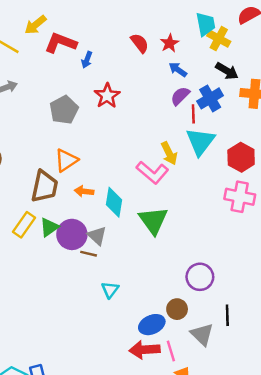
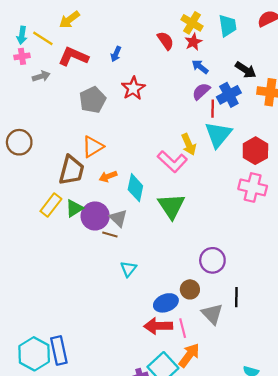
yellow cross: (219, 39) -> (192, 23), moved
red L-shape: (61, 43) -> (73, 57), moved
orange arrow: (84, 191) -> (108, 176), turned -30

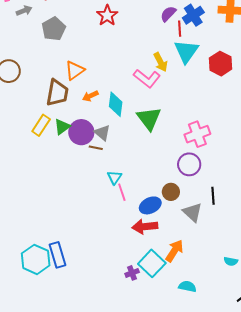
gray pentagon: (93, 100) -> (54, 29), moved
pink cross: (253, 187) -> (197, 134), moved, turned -30
pink line: (183, 328) -> (122, 192), moved

